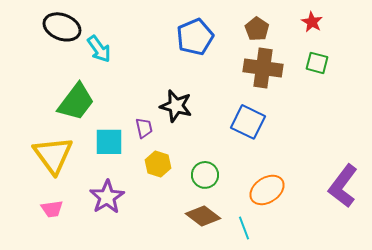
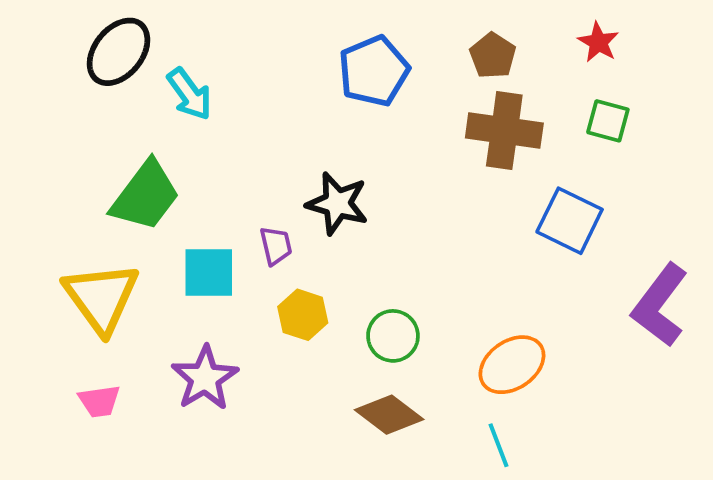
black ellipse: (62, 27) -> (118, 52), turned -72
blue square: (248, 122) -> (570, 221), moved
purple L-shape: (343, 186) -> (660, 305), moved
cyan line: (244, 228) -> (499, 445), moved

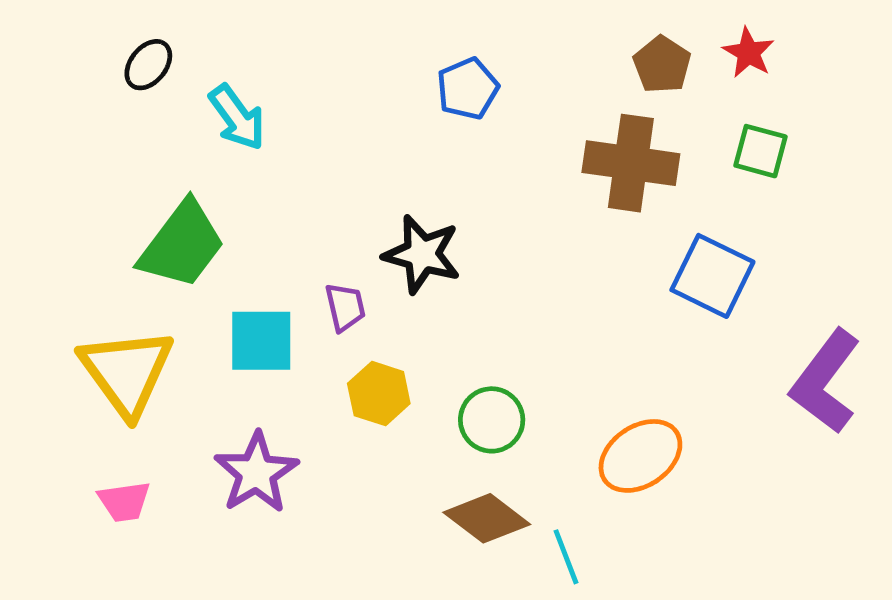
black ellipse: (118, 52) -> (148, 65), size x0.6
brown pentagon: (493, 56) -> (662, 65), moved
blue pentagon: (374, 71) -> (468, 89), size x0.7
cyan line: (499, 445) -> (566, 557), moved

